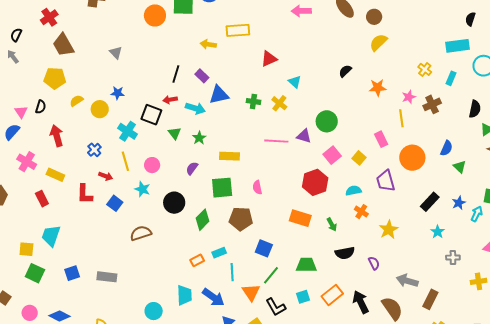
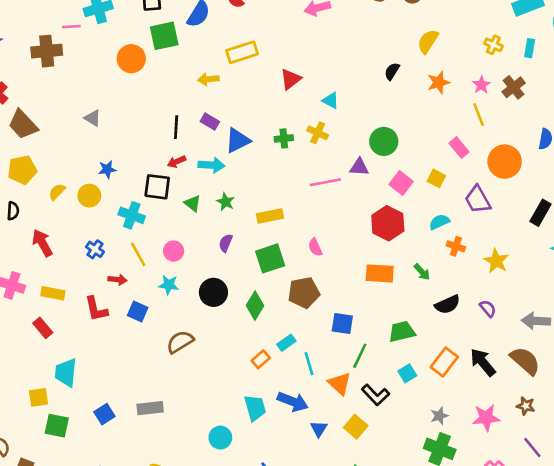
yellow semicircle: (378, 42) -> (428, 41), moved

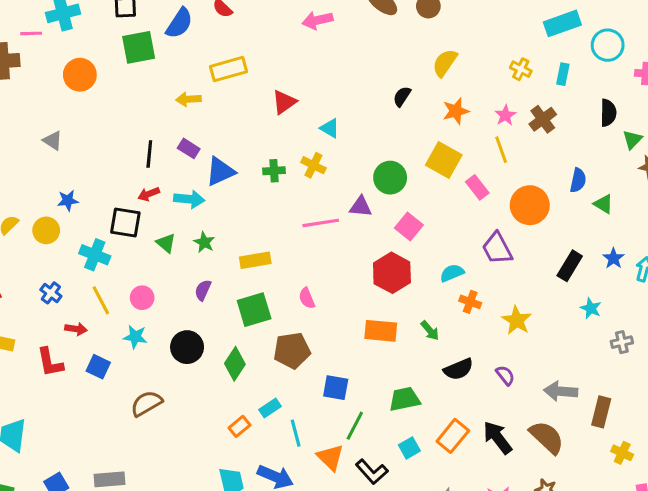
orange circle: (131, 59) -> (80, 75), moved
yellow square: (436, 178) -> (444, 160), moved, size x1.6

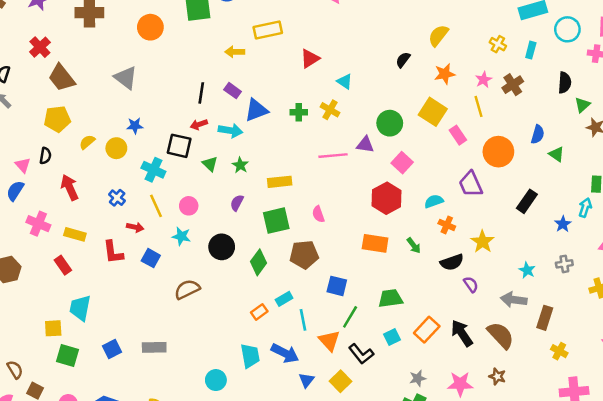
gray triangle: (53, 141) -> (126, 78), size x1.5
blue star: (614, 258) -> (563, 224), moved
cyan star: (591, 308) -> (527, 270), moved
black semicircle: (458, 369) -> (452, 262), moved

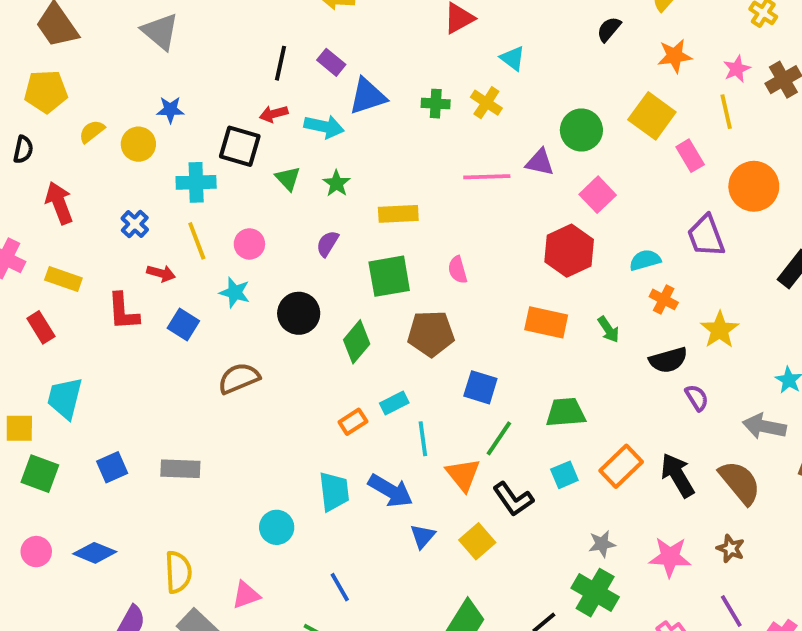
cyan cross: (153, 170) -> (196, 182), turned -30

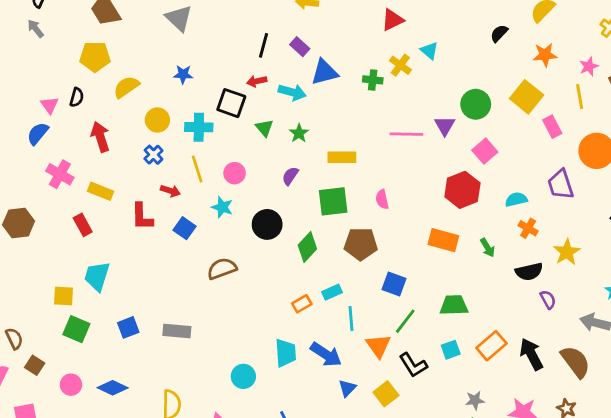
yellow cross: (486, 103) -> (400, 65), moved
yellow semicircle: (92, 131) -> (126, 87), size x1.4
yellow circle: (138, 144) -> (157, 120), moved
purple triangle: (540, 162) -> (445, 126), turned 45

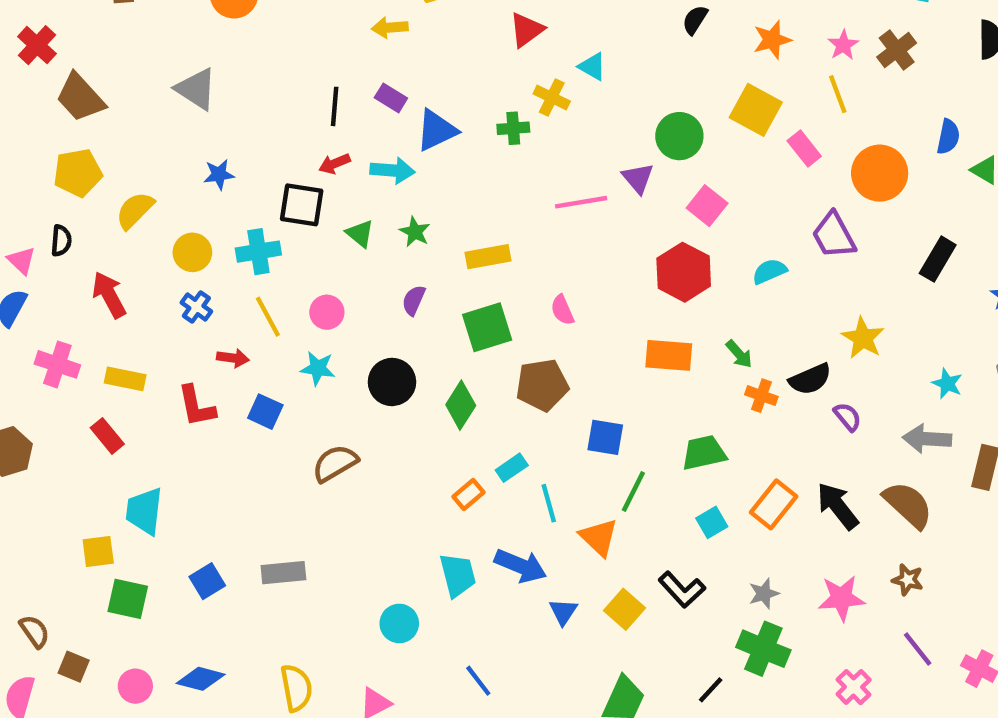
orange cross: (528, 228) -> (761, 396), moved
black L-shape: (413, 365) -> (682, 590), moved

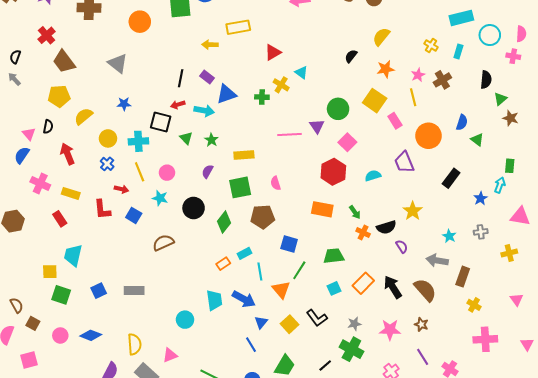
blue line: (478, 681) -> (251, 345), moved

